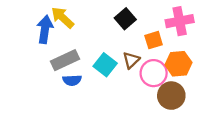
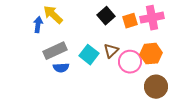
blue arrow: (45, 29) -> (38, 25), size x0.7
orange square: (154, 40) -> (130, 21), moved
brown circle: (171, 96) -> (156, 87), moved

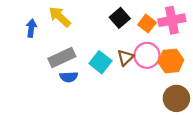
orange square: (130, 21) -> (147, 24), turned -35
blue arrow: (38, 25) -> (31, 28), moved
pink circle: (130, 62) -> (147, 55), moved

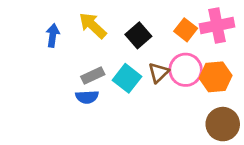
yellow arrow: (60, 17) -> (93, 25), moved
black square: (120, 18) -> (138, 35), moved
blue arrow: (31, 28) -> (53, 35), moved
gray rectangle: (62, 58) -> (93, 75), moved, size x0.7

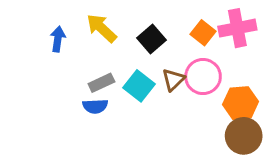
orange hexagon: (216, 77) -> (241, 103), moved

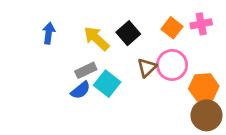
yellow arrow: (101, 28) -> (96, 38), moved
pink cross: (237, 28) -> (201, 24), size x0.7
cyan square: (139, 86) -> (107, 84), moved
blue semicircle: (95, 106) -> (81, 90), turned -36

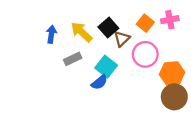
blue arrow: (49, 33) -> (51, 34), moved
brown triangle: (147, 68) -> (122, 39), moved
cyan square: (107, 84) -> (106, 67), moved
blue semicircle: (81, 90) -> (99, 82), moved

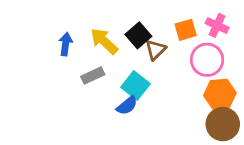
pink cross: (170, 20) -> (217, 25), turned 36
orange square: (145, 23) -> (186, 30), turned 36
pink circle: (145, 54) -> (207, 60), moved

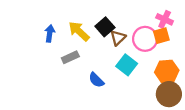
orange square: (186, 30) -> (161, 36), moved
pink circle: (207, 60) -> (145, 39), moved
cyan square: (136, 85) -> (127, 65), moved
blue semicircle: (127, 105) -> (96, 80), turned 84

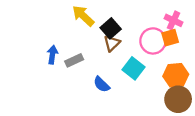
yellow arrow: (79, 31) -> (83, 16), moved
blue arrow: (50, 33) -> (52, 55), moved
brown triangle: (118, 38) -> (112, 43), moved

